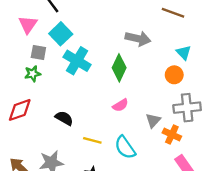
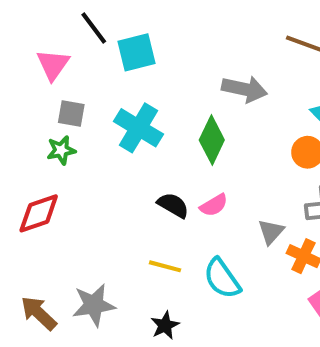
cyan square: (61, 34) -> (136, 52), moved, turned 30
black semicircle: (64, 118) -> (173, 205), moved

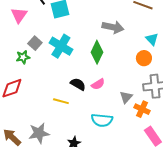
gray square: (71, 114) -> (35, 43), moved, turned 32
yellow line: (165, 266) -> (61, 101), moved
cyan semicircle: (222, 279) -> (102, 120), turned -50

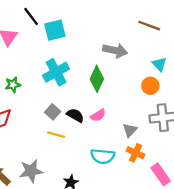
gray square: (35, 43) -> (53, 112), moved
cyan cross: (61, 46) -> (56, 72), turned 30
orange cross: (142, 109) -> (136, 153), moved

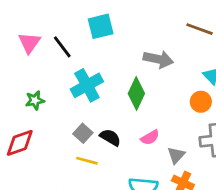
black line: (31, 16) -> (62, 47), moved
cyan square: (55, 30) -> (101, 26), moved
pink semicircle: (98, 115) -> (150, 137), moved

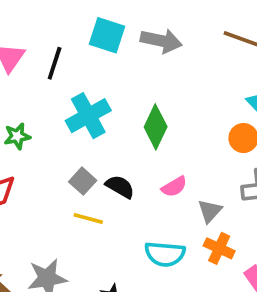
cyan square: (101, 26) -> (107, 35), turned 32
black line: (62, 47) -> (55, 63), turned 55
gray arrow: (158, 59) -> (161, 41), moved

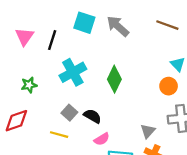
gray arrow: (161, 41) -> (118, 26), turned -150
pink semicircle: (174, 187) -> (102, 139), moved
yellow line: (88, 218) -> (59, 135), moved

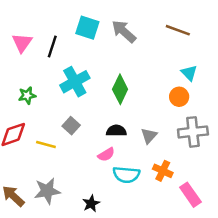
black semicircle: (92, 116) -> (116, 131), moved, turned -30
gray triangle: (148, 131) -> (149, 136), moved
yellow line: (59, 135) -> (46, 144), moved

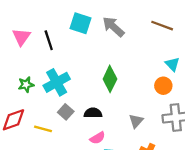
black line: (52, 46) -> (49, 40), turned -36
cyan cross: (75, 82) -> (57, 82), moved
black semicircle: (116, 131) -> (93, 113), moved

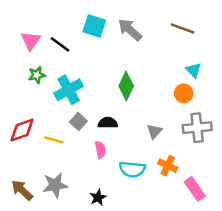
black line: (49, 40) -> (60, 44), turned -36
green star: (26, 85) -> (37, 75), moved
pink semicircle: (97, 138) -> (100, 150), moved, turned -70

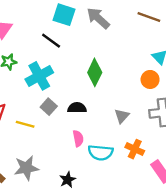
black line: (60, 44) -> (51, 41), moved
pink semicircle: (100, 150) -> (78, 138), moved

